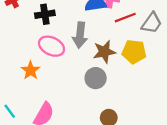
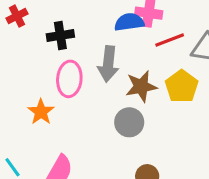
pink ellipse: (51, 46) -> (69, 79), turned 70
yellow pentagon: (134, 52) -> (182, 86), turned 30

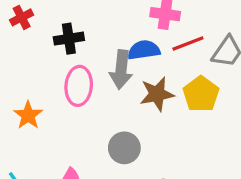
blue semicircle: (129, 22) -> (144, 50), moved
orange star: (41, 112) -> (28, 115), moved
gray circle: (129, 122) -> (124, 148), moved

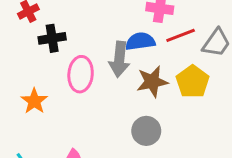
black cross: (69, 39) -> (52, 38), moved
gray circle: (124, 148) -> (146, 131), moved

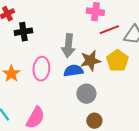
blue semicircle: (140, 41) -> (73, 71), moved
pink ellipse: (81, 74) -> (41, 69), moved

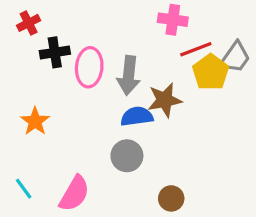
yellow pentagon: (117, 61) -> (211, 72), moved
pink ellipse: (41, 69) -> (89, 67), moved
gray circle: (86, 94) -> (127, 156), moved

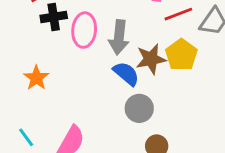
yellow pentagon: (211, 72) -> (181, 55), moved
blue semicircle: (137, 116) -> (126, 74), turned 48
gray circle: (127, 156) -> (139, 108), moved

